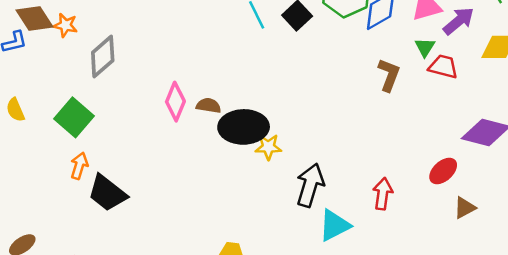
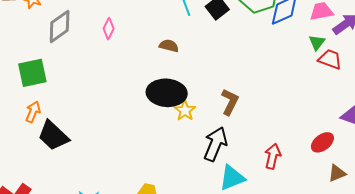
brown L-shape: (389, 75) -> (230, 102), moved
pink diamond: (175, 102) -> (109, 29), moved, size x0.7
brown semicircle: (209, 106) -> (169, 46), moved
green square: (74, 117) -> (32, 73), turned 32
yellow star: (268, 147) -> (185, 111), turned 30

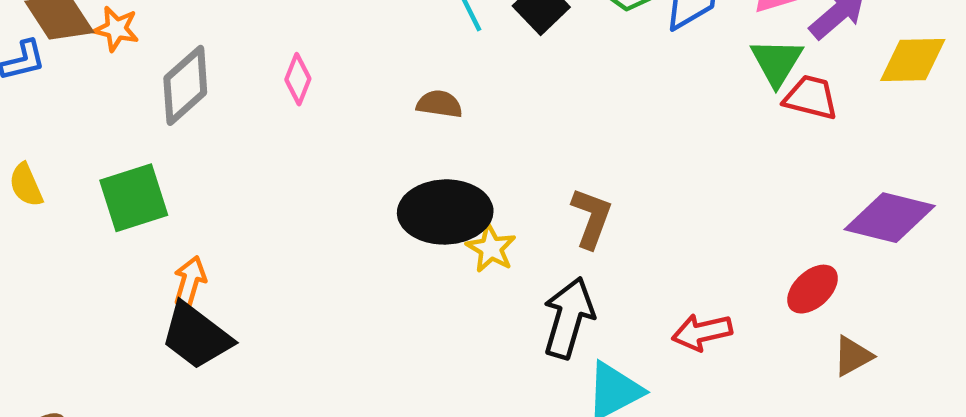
green triangle: (317, 42) -> (777, 62), size x1.4
orange arrow: (33, 112) -> (190, 281), moved
red arrow: (273, 156) -> (702, 332), turned -110

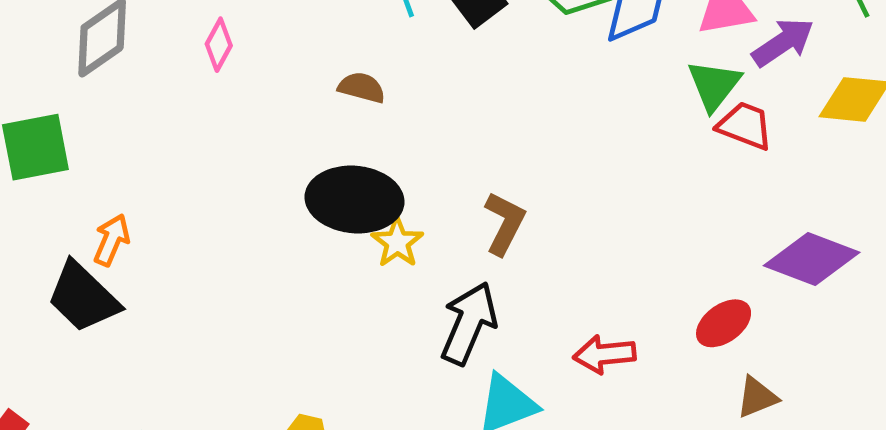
orange arrow: (190, 281) -> (112, 240), moved

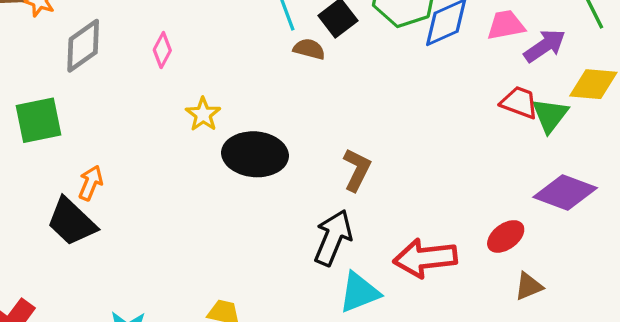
green triangle: (714, 85) -> (550, 115), moved
brown semicircle: (362, 88) -> (309, 49), moved
yellow star: (397, 242) -> (203, 114), moved
red arrow: (605, 354) -> (425, 258), size x1.5

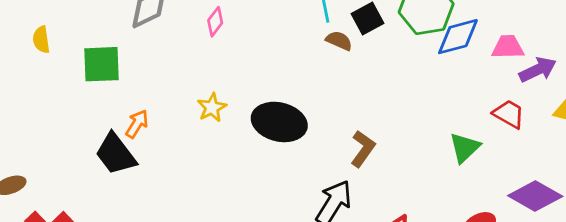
yellow star: (203, 114) -> (212, 108), moved
green triangle: (550, 115) -> (465, 148), moved

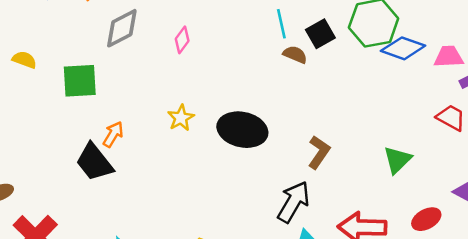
blue diamond: (458, 37) -> (403, 48), turned 36
yellow semicircle: (41, 40) -> (24, 60), turned 120
green triangle: (465, 148) -> (397, 160), moved

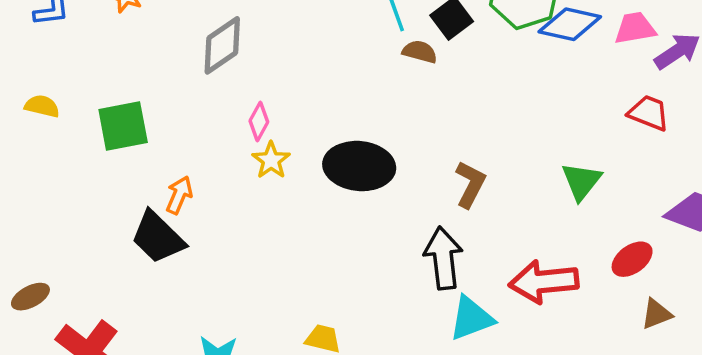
gray diamond: (122, 28) -> (222, 45), moved
pink diamond: (182, 40) -> (259, 121), moved
black arrow: (294, 202) -> (443, 258), turned -30

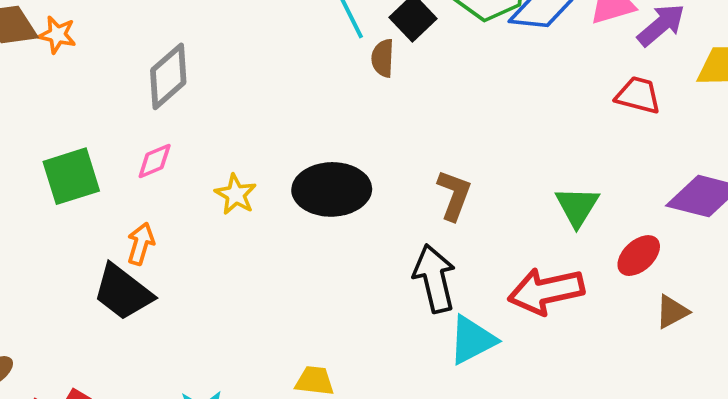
brown semicircle: (420, 52) -> (383, 58), turned -96
pink diamond: (259, 121) -> (155, 161), moved, turned 45
green triangle: (581, 181) -> (577, 206), moved

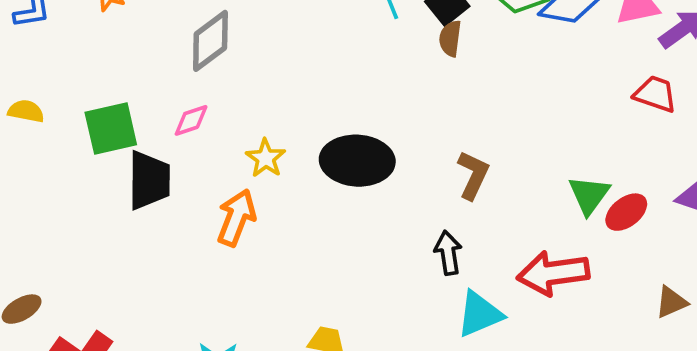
brown semicircle: (383, 58) -> (450, 38), moved
orange arrow: (141, 244) -> (236, 218), moved, size x1.4
red ellipse: (639, 256) -> (626, 212), moved
black arrow: (434, 278) -> (448, 253), size x0.7
black trapezoid: (123, 292) -> (149, 180), moved, turned -132

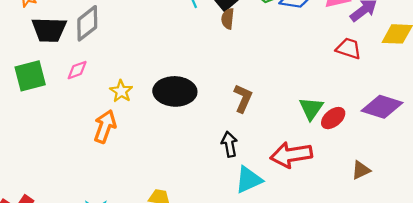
black trapezoid: (149, 180) -> (49, 30), moved, turned 93

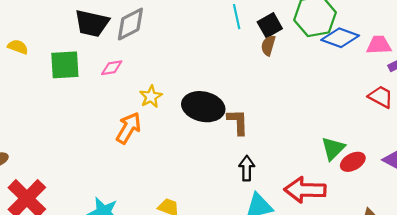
brown L-shape: (243, 98) -> (238, 122), moved, turned -36

